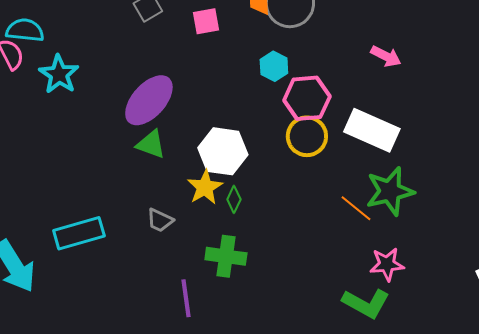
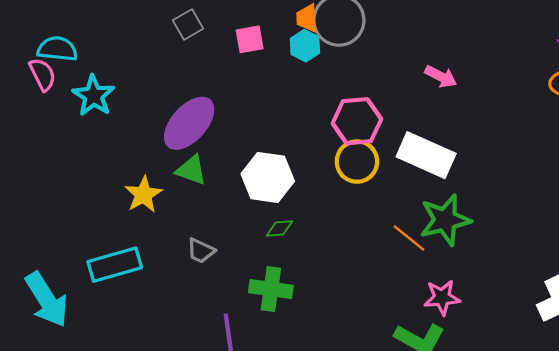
cyan hexagon: (274, 66) -> (305, 46), moved
yellow star: (205, 187) -> (143, 194), moved
green diamond: (234, 199) -> (279, 228), turned 60

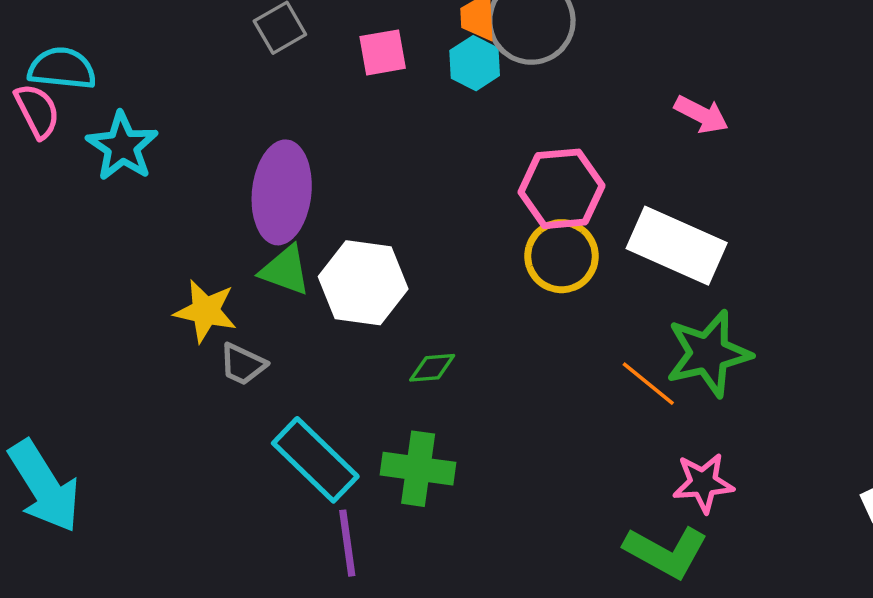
purple ellipse: (189, 123) -> (282, 192), turned -36
white hexagon: (268, 177) -> (363, 283), moved
yellow star: (143, 194) -> (206, 311), turned -30
gray trapezoid: (201, 251) -> (243, 364), moved
cyan rectangle: (115, 265) -> (315, 460), moved, turned 60

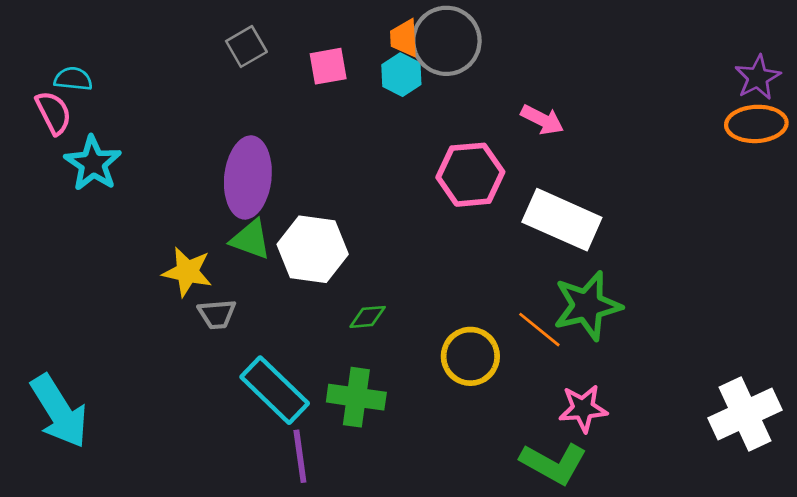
cyan semicircle: (62, 68) -> (73, 79), size x0.7
pink arrow: (701, 114) -> (542, 120), moved
cyan star: (122, 146) -> (93, 163), moved
yellow circle: (562, 256) -> (470, 356), moved
gray trapezoid: (243, 364) -> (217, 314), turned -30

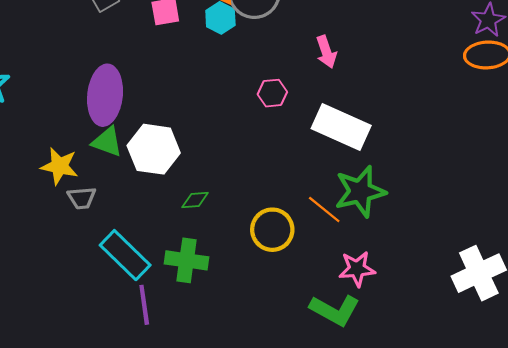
pink arrow: (542, 120) -> (326, 52), turned 44
pink hexagon: (470, 175) -> (272, 93), size x0.6

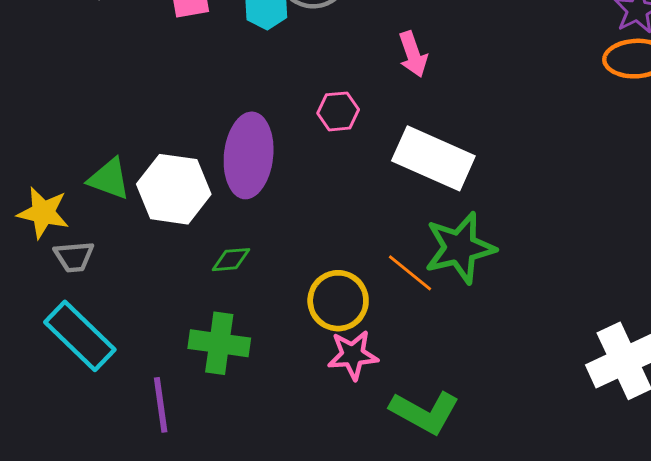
purple ellipse: (105, 95) -> (249, 155), moved
cyan rectangle: (125, 255) -> (80, 336), moved
pink star: (357, 269) -> (353, 355), moved

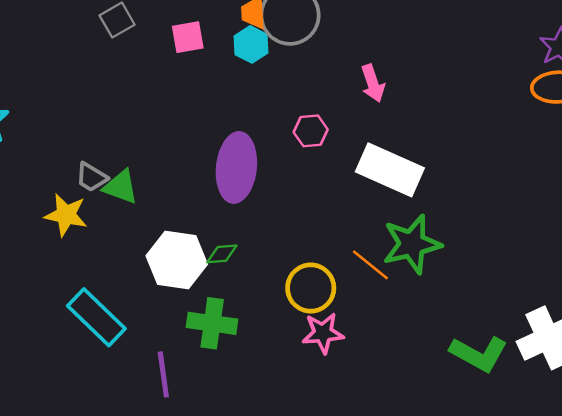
white hexagon: (174, 189) -> (177, 260), moved
gray trapezoid: (74, 257) -> (92, 177), moved, turned 36
green L-shape: (425, 412) -> (479, 354), moved

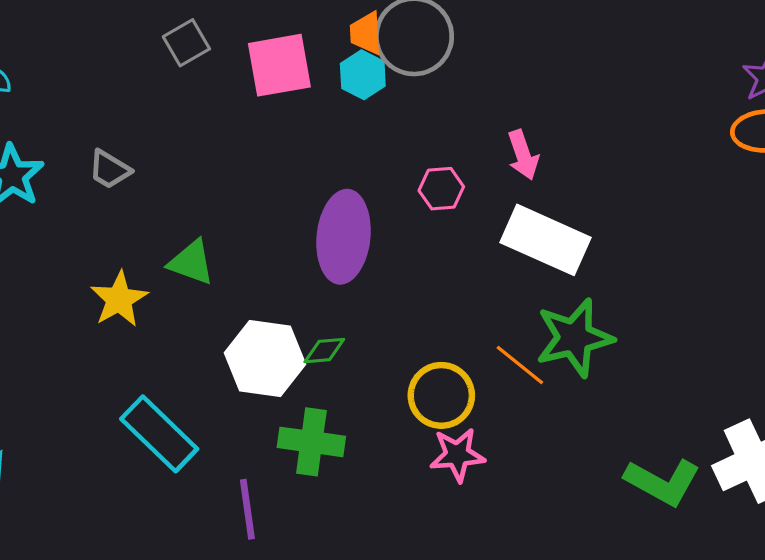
pink square: (188, 37) -> (279, 65), size x1.5
pink arrow: (373, 83) -> (523, 155), moved
gray trapezoid: (92, 177) -> (109, 169), moved
yellow star: (66, 215) -> (119, 299), turned 30

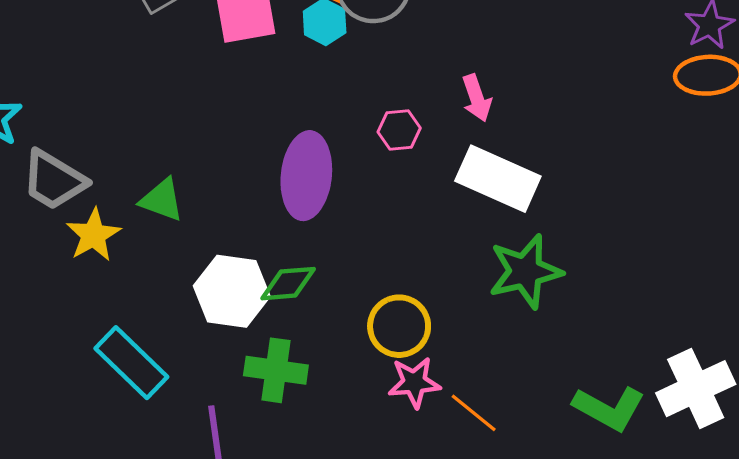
gray trapezoid: (109, 169) -> (54, 180), moved, size x1.6
green diamond: (324, 351) -> (288, 284), size x1.4
orange line: (520, 365) -> (474, 413), moved

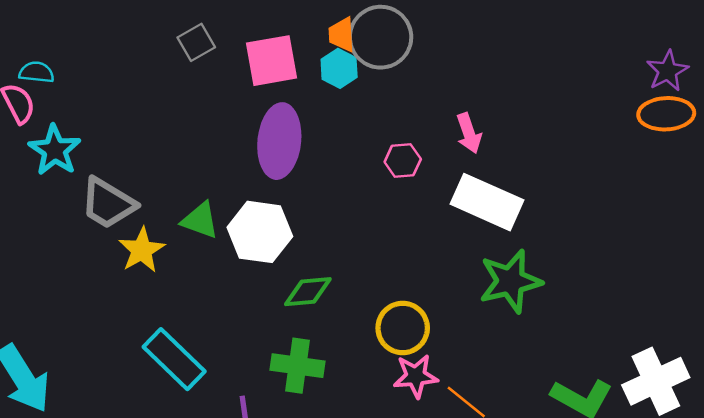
purple ellipse: (306, 176) -> (279, 141), moved
white hexagon: (232, 291) -> (260, 232), moved

